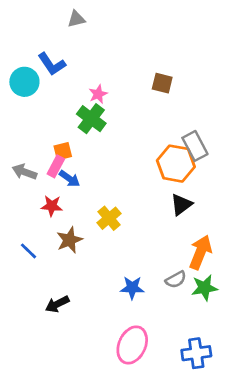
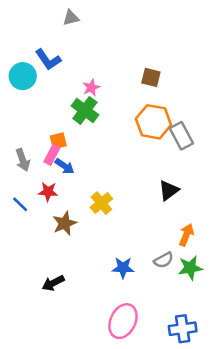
orange hexagon: (176, 164) -> (153, 122), moved
gray arrow: (24, 172) -> (23, 160), turned -130
blue line: (29, 251) -> (20, 204), moved
orange arrow: (200, 252) -> (186, 235), size x0.7

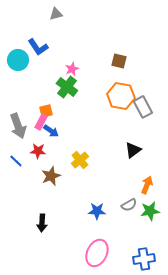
gray arrow: (23, 160) -> (18, 126), size x1.4
black arrow: (53, 283) -> (42, 223), turned -60

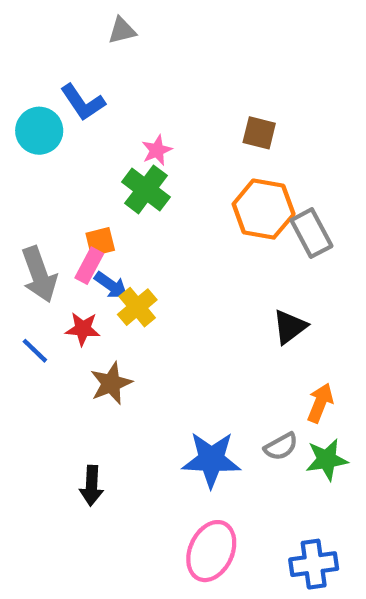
yellow cross: (80, 160) -> (137, 307), moved
blue star: (97, 211) -> (211, 460), size x1.5

